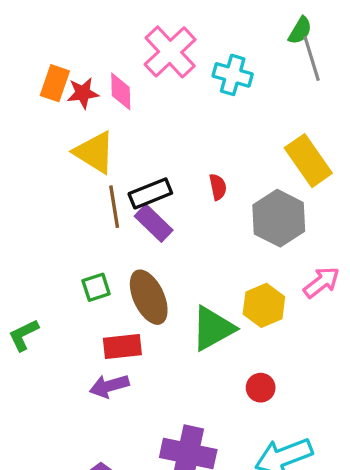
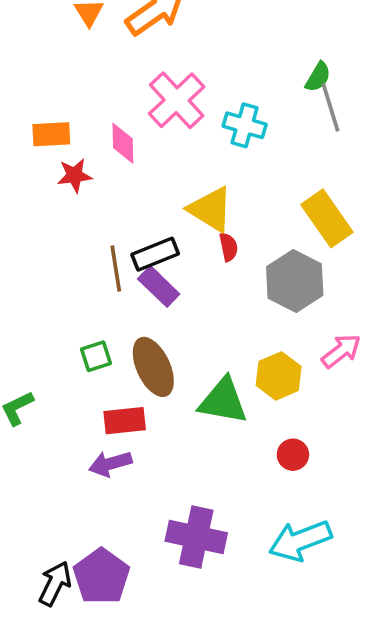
orange rectangle: (55, 83) -> (51, 134), turned 68
red star: (83, 93) -> (75, 175), moved
yellow triangle: (94, 152) -> (211, 209), moved
green triangle: (213, 328) -> (223, 401), turned 39
red circle: (261, 388) -> (293, 455), moved

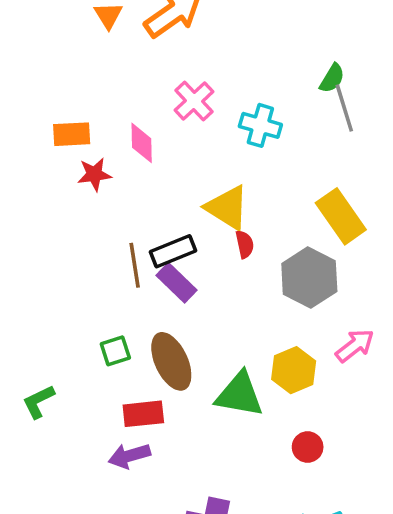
pink cross: (177, 100) -> (194, 101), size x0.7

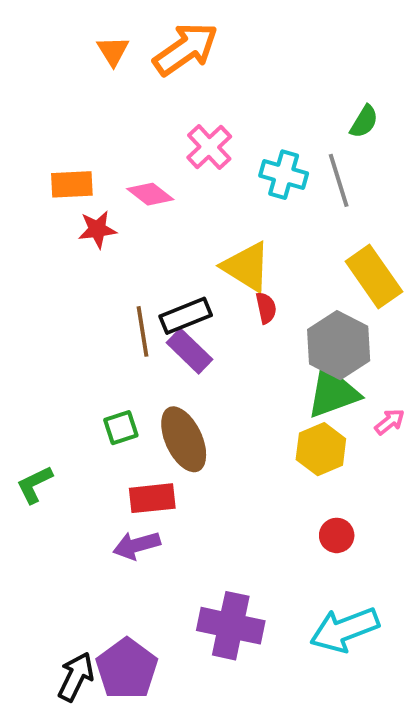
gray line: (344, 108) -> (339, 180), moved
pink diamond: (142, 143) -> (150, 194), turned -51
pink arrow: (355, 346) -> (390, 422), size x0.7
green triangle: (239, 395) -> (333, 392), moved, turned -30

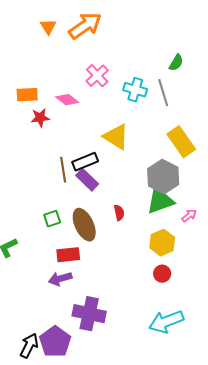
red semicircle: (266, 308) -> (119, 213), moved
yellow hexagon: (321, 449) -> (162, 243), moved
purple cross: (231, 626) -> (89, 314), moved

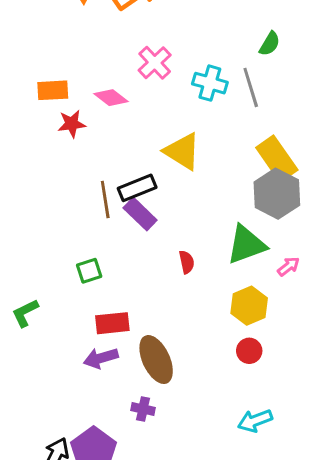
gray hexagon: (163, 177) -> (277, 194), moved
brown ellipse: (84, 225) -> (156, 360), moved
purple cross: (89, 314) -> (143, 409), size x0.5
cyan arrow: (166, 322) -> (255, 421), size x0.7

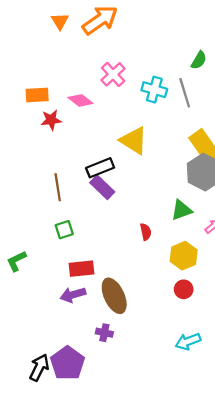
brown line: (105, 199) -> (58, 187), moved
green triangle: (246, 245) -> (181, 210), size x0.7
red semicircle: (187, 262) -> (146, 232), moved

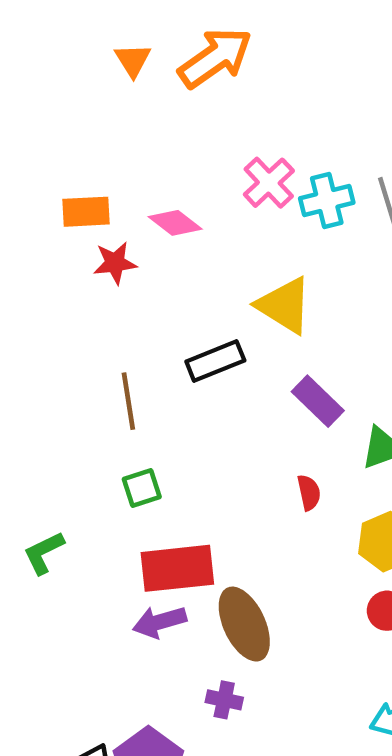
pink cross: (113, 74) -> (269, 183), moved
cyan cross: (154, 90) -> (327, 201), turned -30
purple rectangle: (102, 187) -> (318, 401), moved
red rectangle: (82, 269) -> (177, 568), size x1.4

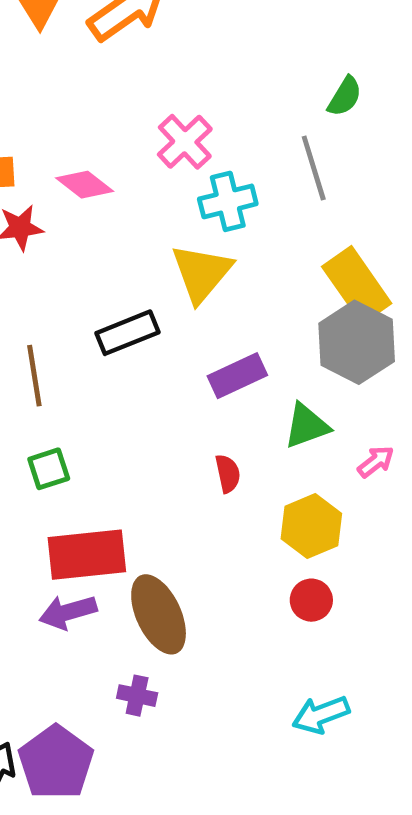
cyan cross: (327, 201) -> (228, 201), moved
yellow triangle: (284, 305) -> (202, 273), turned 38
purple rectangle: (318, 401) -> (237, 376), turned -69

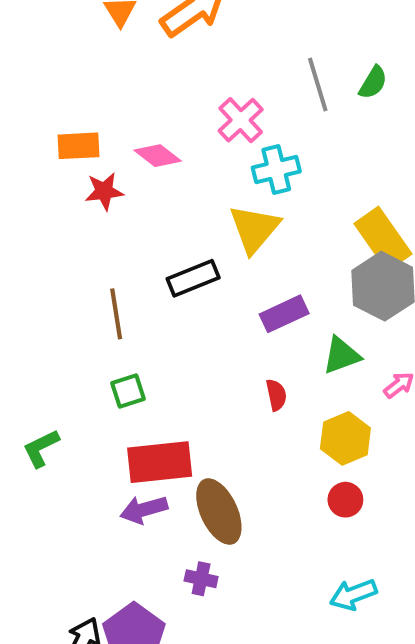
gray line: (314, 168) -> (318, 85), moved

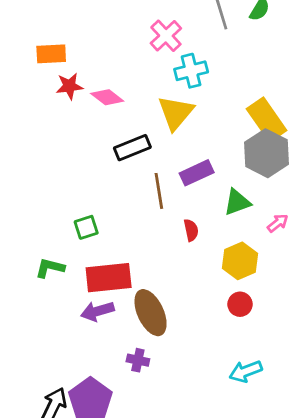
pink diamond: (158, 156) -> (107, 97), moved
brown line: (116, 314) -> (159, 191), moved
green L-shape: (41, 448) -> (50, 268), moved, turned 40

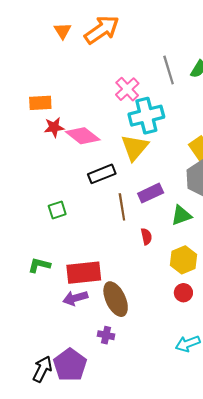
cyan cross: (191, 71) -> (146, 116), size x1.4
pink diamond: (107, 97) -> (83, 136), size x1.4
green square: (86, 227) -> (57, 210), moved

